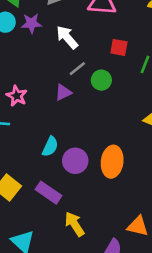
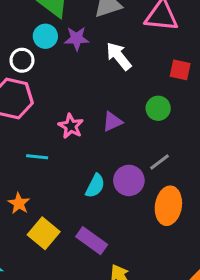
gray line: (77, 69) -> (160, 162), moved
pink star: (17, 96) -> (71, 126), moved
purple circle: (75, 161) -> (129, 180), moved

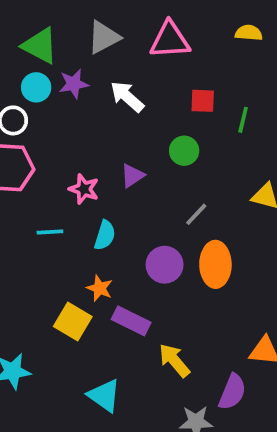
purple circle: (129, 180) -> (165, 265), moved
cyan semicircle: (95, 186) -> (105, 235), moved
orange star: (19, 203) -> (100, 288), moved

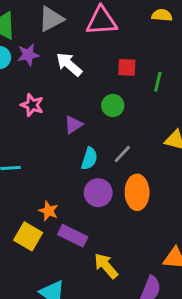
pink star: (84, 189) -> (32, 105), moved
cyan semicircle: (105, 235) -> (89, 159), moved

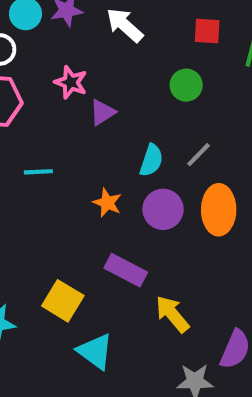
purple triangle: (73, 125) -> (103, 112), moved
orange star: (49, 211) -> (107, 203), moved
yellow square: (28, 236) -> (63, 301), moved

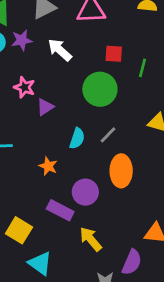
green circle: (186, 85) -> (100, 89), size x1.6
purple circle: (163, 209) -> (85, 192), moved

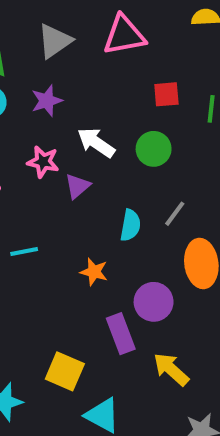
purple star: (22, 40) -> (47, 101), moved
white arrow: (60, 50) -> (96, 143), moved
green circle: (100, 89) -> (154, 149), size x0.7
purple rectangle: (60, 210) -> (121, 334), turned 50

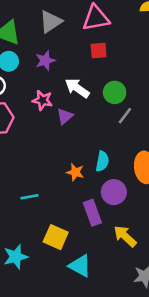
red square: (166, 94) -> (99, 50), moved
gray line: (175, 214) -> (125, 116), moved
cyan semicircle: (130, 225) -> (102, 161), moved
cyan line: (24, 252) -> (29, 197), moved

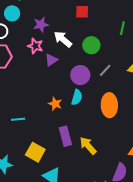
purple star: (45, 61) -> (41, 25), moved
gray line: (125, 116) -> (105, 70), moved
purple circle: (114, 192) -> (80, 75), moved
yellow arrow: (125, 236) -> (88, 146), moved

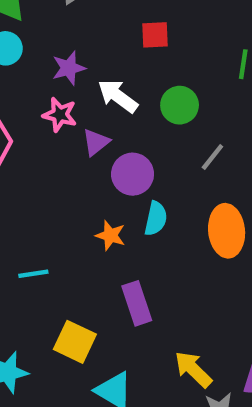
purple circle: (80, 75) -> (133, 174), moved
yellow arrow: (88, 146) -> (193, 369), moved

